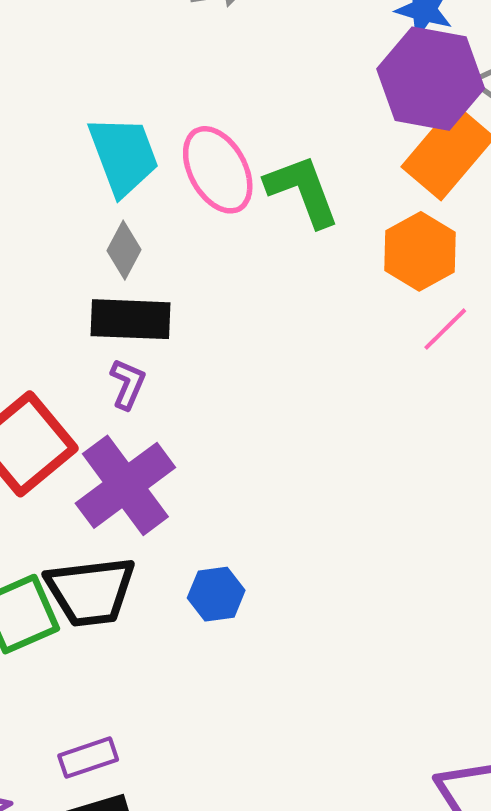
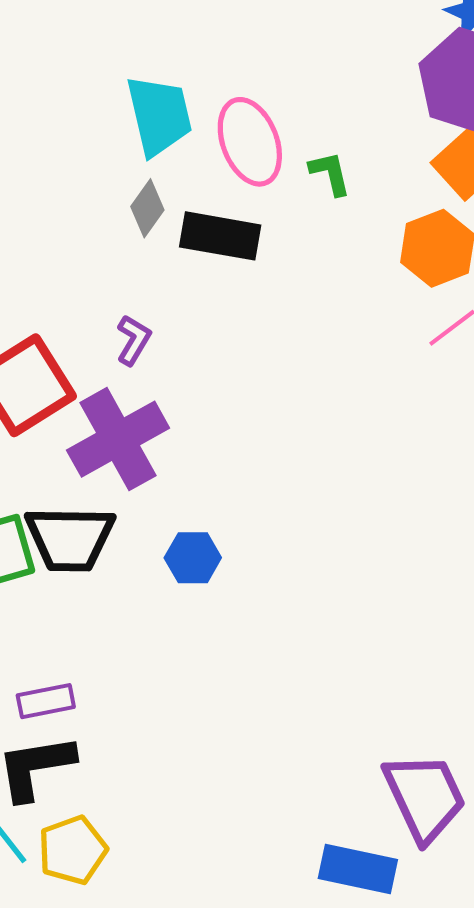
green L-shape: (302, 191) -> (330, 173), size x0.6
black rectangle: (131, 319) -> (220, 236), moved

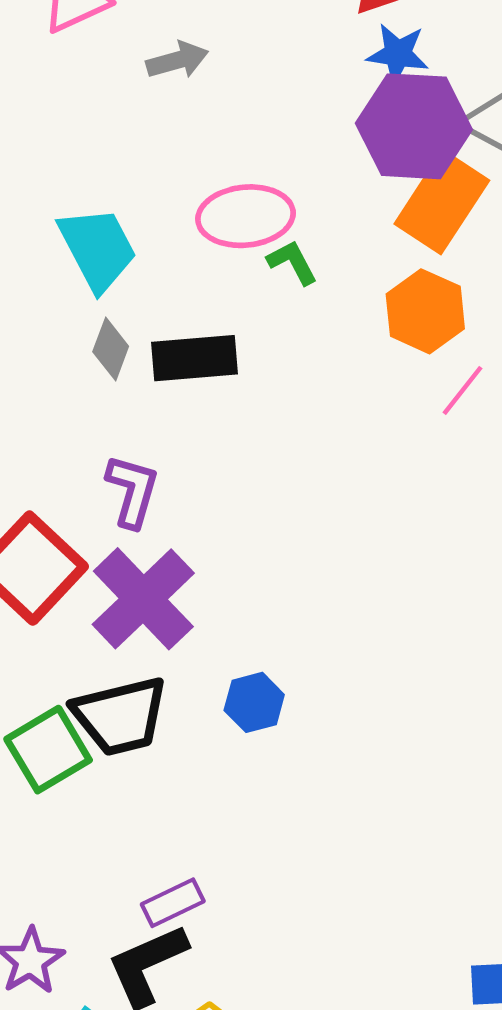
pink ellipse: (250, 142) -> (246, 216), moved, turned -60
purple L-shape: (134, 340) -> (132, 491), size x1.4
purple rectangle: (46, 701) -> (173, 903), moved

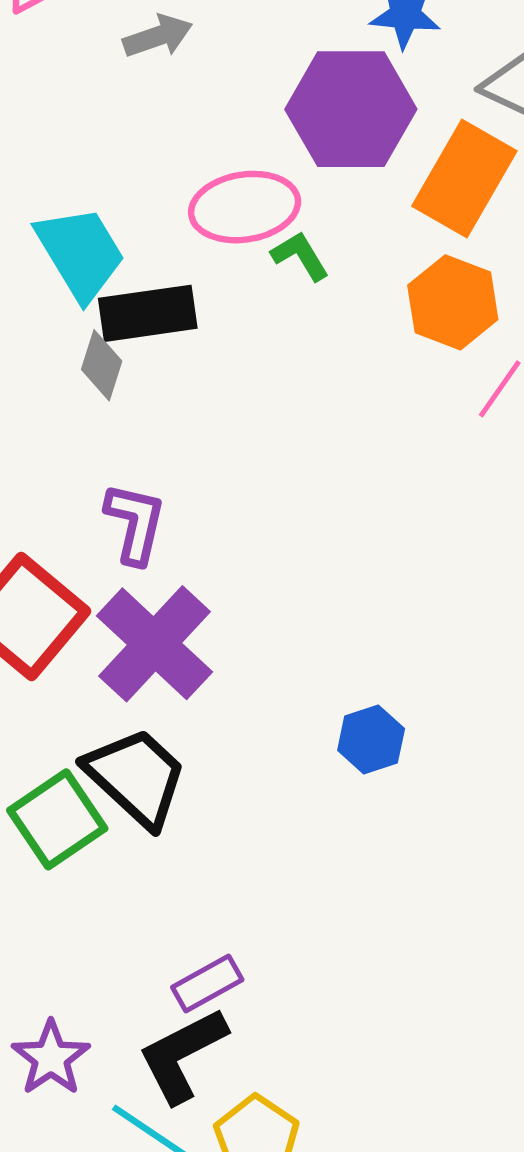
purple hexagon: (414, 126) -> (351, 109), moved
black rectangle: (194, 358) -> (148, 313), moved
blue hexagon: (254, 702) -> (371, 739), moved
black trapezoid: (120, 716) -> (136, 777), turned -120

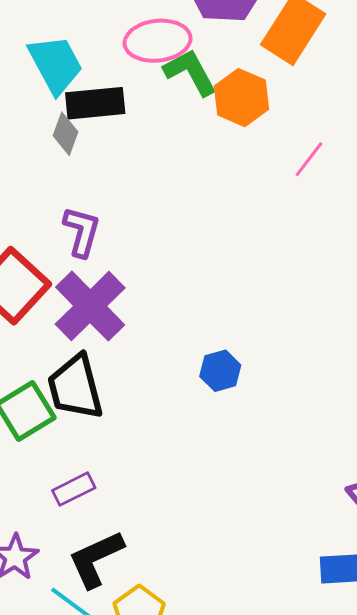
green L-shape: (300, 256) -> (190, 72), size x1.5
orange hexagon: (453, 302) -> (241, 98), moved
black trapezoid: (136, 777) -> (75, 387), turned -150
purple rectangle: (207, 983) -> (74, 489), moved

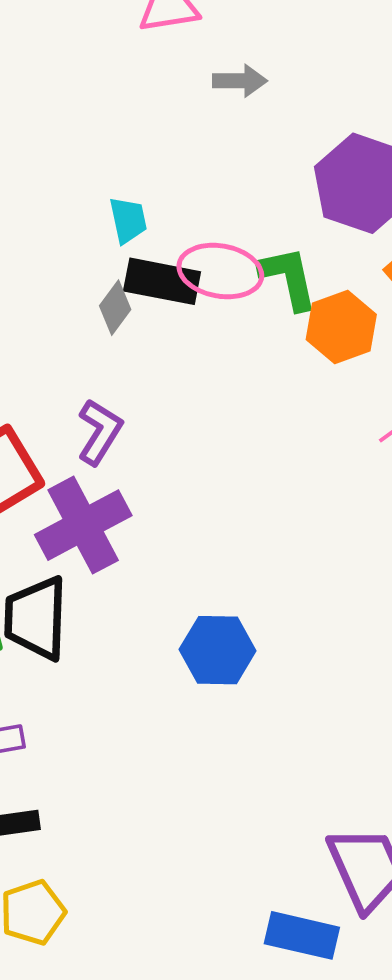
pink ellipse: (158, 41) -> (220, 271), moved
cyan trapezoid: (56, 64) -> (128, 220), size x0.6
blue hexagon: (220, 371) -> (218, 650), size x1.4

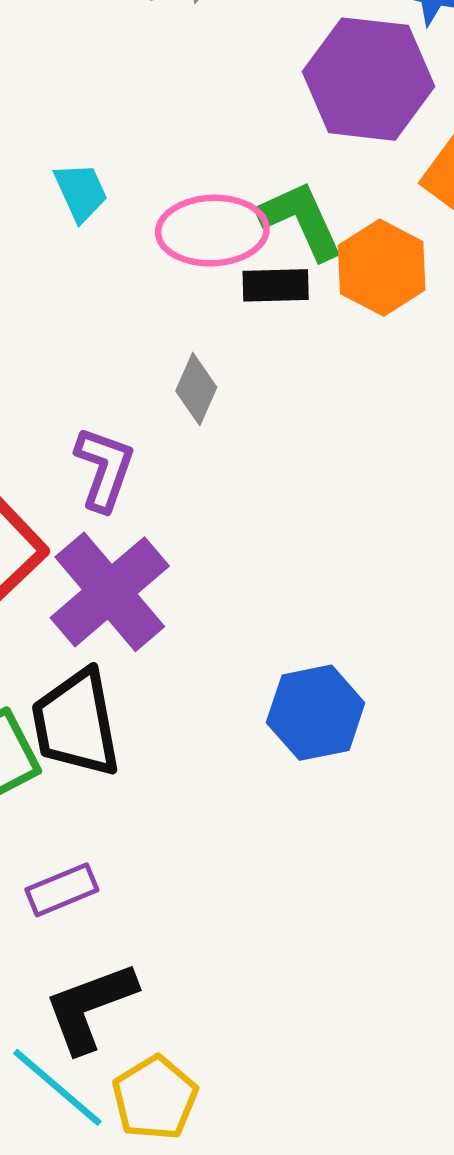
black rectangle: (162, 281) -> (276, 285), moved, size x0.7
gray diamond: (115, 308) -> (196, 389), moved

